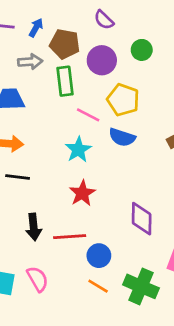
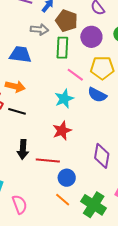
yellow pentagon: (123, 100) -> (102, 68), turned -30
pink semicircle: (38, 279) -> (20, 204), moved

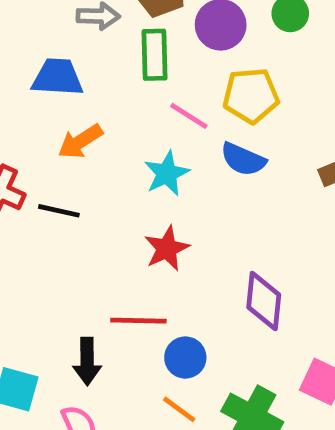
orange arrow: (15, 86) -> (80, 141), moved, turned 138
black arrow: (23, 149) -> (87, 361), moved

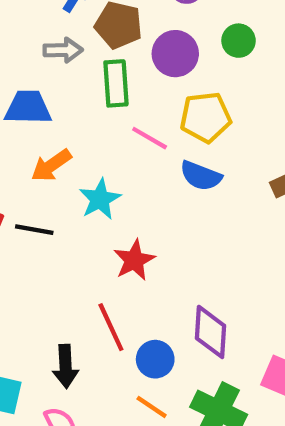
cyan star: (167, 174) -> (100, 199), moved
purple diamond: (264, 301) -> (210, 332), moved
red line: (138, 321) -> (111, 327), turned 66

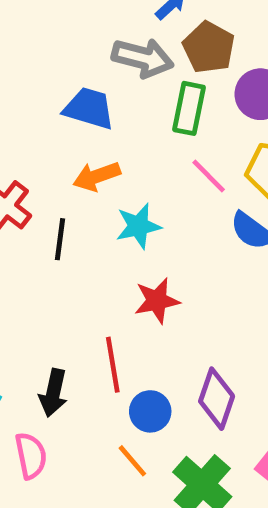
gray arrow: (63, 50) -> (143, 58), size x1.4
black line: (34, 230) -> (60, 239), turned 72

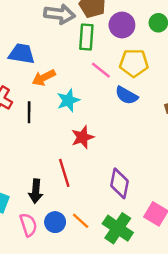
blue trapezoid: (89, 108) -> (22, 54), moved
blue circle: (150, 411) -> (55, 222), moved

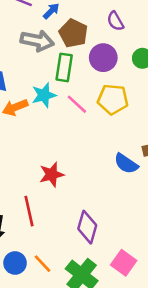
blue semicircle: (127, 95) -> (126, 164), moved
cyan star: (68, 100) -> (44, 95), moved

